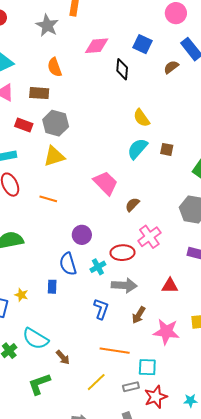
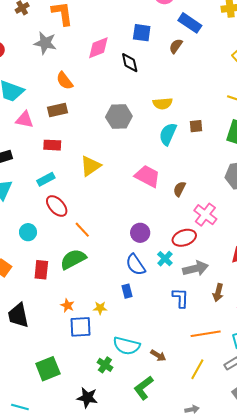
yellow semicircle: (142, 118) -> (163, 103), turned -42
gray hexagon: (56, 123) -> (119, 117), moved
orange line: (48, 199) -> (82, 230), moved, turned 48

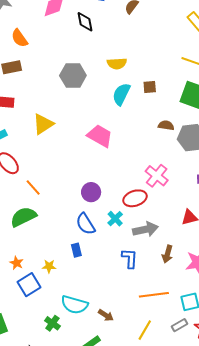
brown semicircle: (179, 189) -> (166, 125), moved, turned 70
blue square: (81, 327) -> (29, 285), turned -30

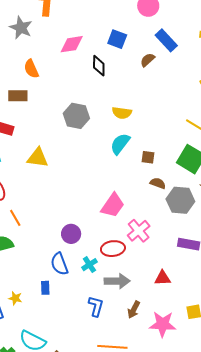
brown square: (150, 87) -> (148, 157), moved
yellow triangle: (43, 124) -> (38, 158), turned 30
pink trapezoid: (100, 136) -> (113, 205), moved, turned 84

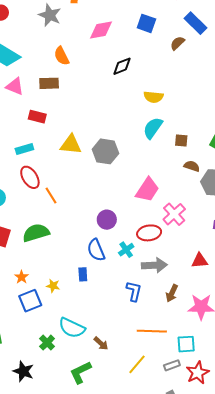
black diamond: (99, 66) -> (122, 66), moved, turned 70
gray hexagon: (76, 116) -> (105, 151), moved
orange line: (15, 218) -> (51, 196), moved

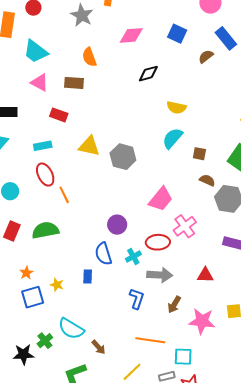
black star: (23, 371) -> (23, 354), moved, turned -30

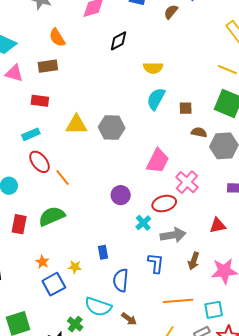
blue semicircle: (103, 254) -> (121, 280), moved, turned 35

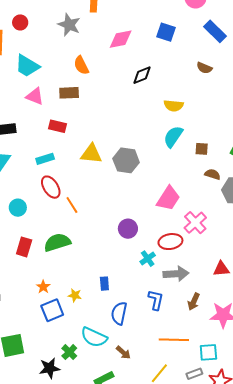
brown semicircle: (171, 12) -> (204, 68), moved, turned -112

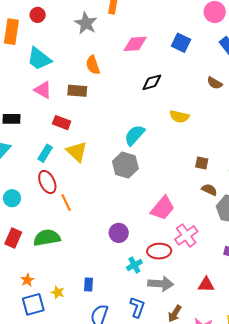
cyan semicircle: (173, 137) -> (135, 135), moved
yellow triangle: (91, 154) -> (77, 152), moved, turned 30
cyan rectangle: (45, 159) -> (45, 153), turned -48

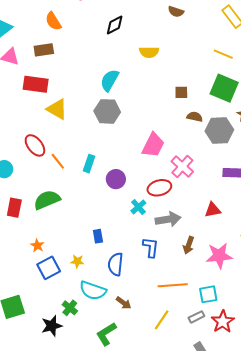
red rectangle: (62, 123) -> (36, 84), size x1.4
cyan rectangle: (45, 153) -> (89, 164), moved
yellow star: (58, 292) -> (77, 261), moved

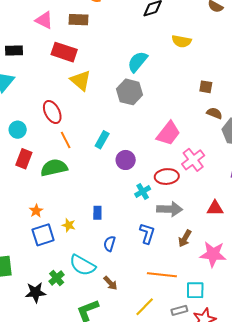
orange line: (58, 161) -> (66, 140), moved
red rectangle: (14, 208) -> (24, 159), moved
yellow star: (77, 261) -> (69, 225), moved
blue semicircle: (115, 264) -> (110, 244), size x0.7

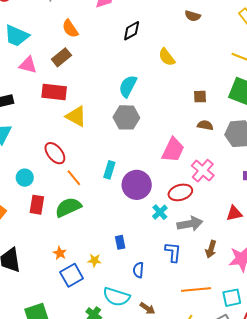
brown rectangle: (78, 20) -> (61, 57), turned -30
yellow semicircle: (182, 41) -> (167, 57), turned 54
brown semicircle: (214, 113) -> (205, 125), moved
purple circle: (126, 160) -> (137, 185), size x1.5

